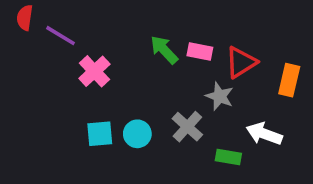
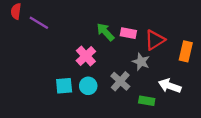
pink cross: (94, 71) -> (86, 56), moved

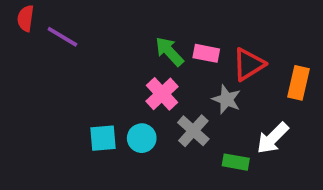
pink cross: (86, 56) -> (162, 94), moved
white arrow: (170, 86) -> (273, 138), turned -65

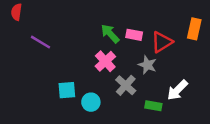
purple line: (62, 37) -> (40, 42), moved
orange rectangle: (298, 83) -> (194, 29), moved
cyan circle: (142, 138) -> (91, 102), moved

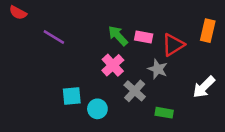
red semicircle: (16, 12) -> (18, 13), turned -70
purple line: (40, 42) -> (54, 37), moved
white arrow: (177, 90) -> (204, 87), moved

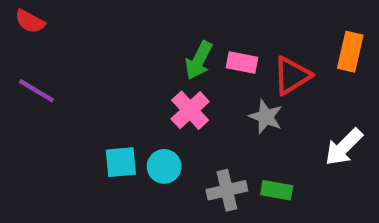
green arrow: (118, 36) -> (199, 60), turned -110
purple line: (54, 37) -> (36, 91), moved
gray cross: (135, 91) -> (227, 190), moved, turned 35
cyan circle: (97, 109) -> (164, 166), moved

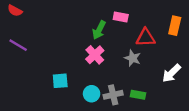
pink rectangle: (242, 63) -> (121, 17), moved
red triangle: (292, 76) -> (146, 38), turned 30
cyan circle: (164, 166) -> (92, 94), moved

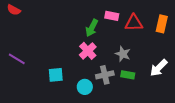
red triangle: (146, 38) -> (134, 23), moved
purple line: (18, 45) -> (17, 59), moved
gray cross: (113, 95) -> (105, 75), moved
green rectangle: (138, 95) -> (128, 75), moved

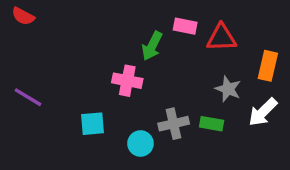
orange rectangle: (162, 24) -> (268, 66), moved
pink cross: (88, 51) -> (127, 81), moved, turned -36
gray star: (123, 54) -> (228, 89), moved

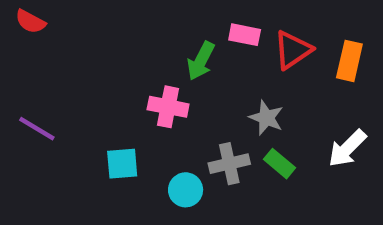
red triangle: (221, 38) -> (293, 50), turned -32
orange rectangle: (268, 66) -> (349, 61), moved
gray star: (228, 89) -> (266, 118), moved
green rectangle: (212, 124) -> (279, 164), turned 30

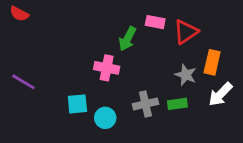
orange rectangle: (349, 61) -> (212, 62), moved
gray star: (266, 118) -> (186, 75), moved
green rectangle: (279, 164) -> (177, 104), turned -48
cyan circle: (186, 190) -> (105, 118), moved

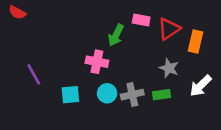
orange rectangle: (212, 62) -> (196, 41), moved
purple line: (23, 82) -> (34, 74), moved, turned 30
cyan circle: (105, 118) -> (107, 93), moved

